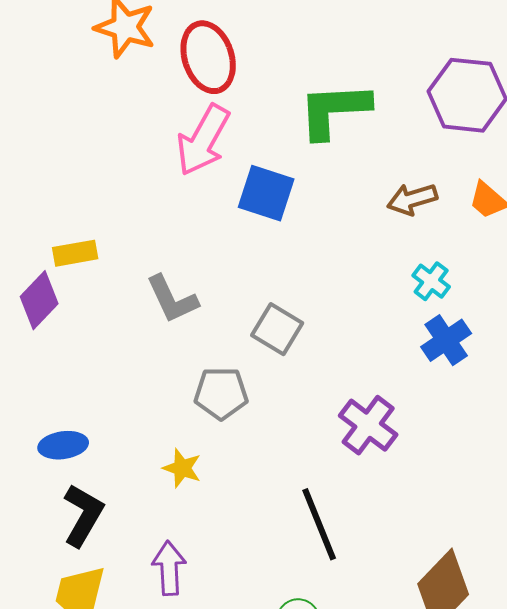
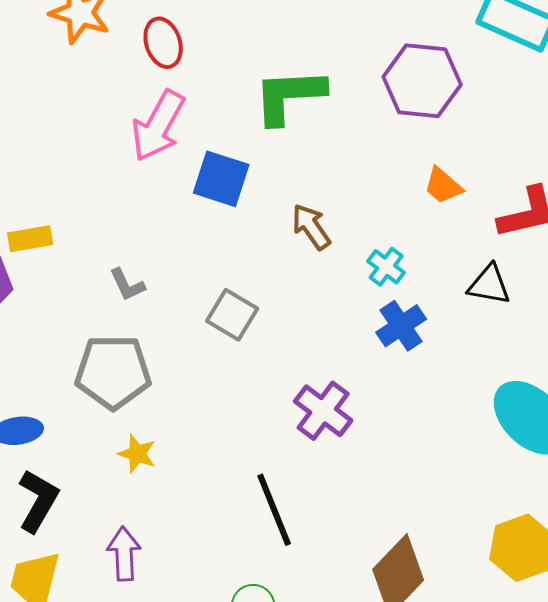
red ellipse: (208, 57) -> (163, 43), size x0.7
brown arrow: (412, 199) -> (311, 227), moved, turned 72
gray L-shape: (172, 299) -> (127, 285), size x0.7
gray pentagon: (221, 393) -> (113, 372), moved, size x1.4

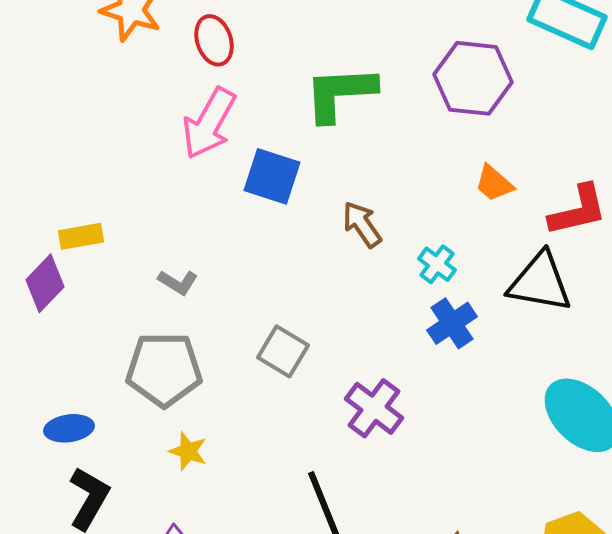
gray L-shape: (127, 285) -> (178, 282), turned -33
black triangle: (489, 285) -> (540, 282), size x1.5
gray square: (232, 315) -> (283, 351), moved

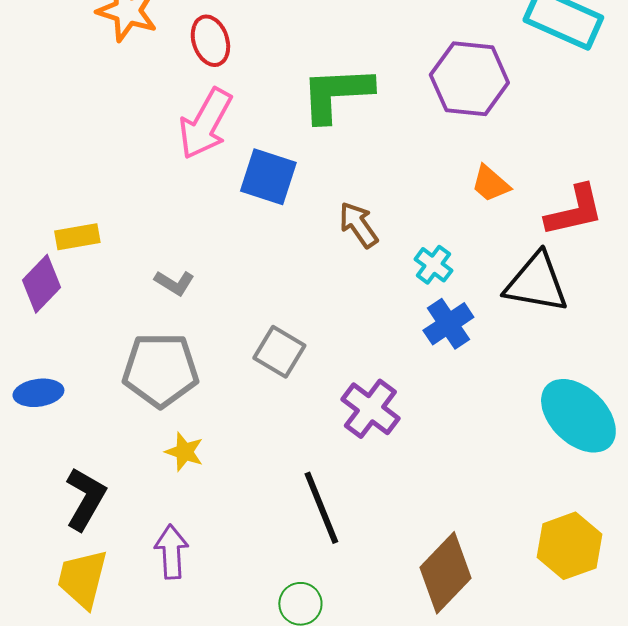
blue ellipse: (69, 428) -> (38, 393), moved

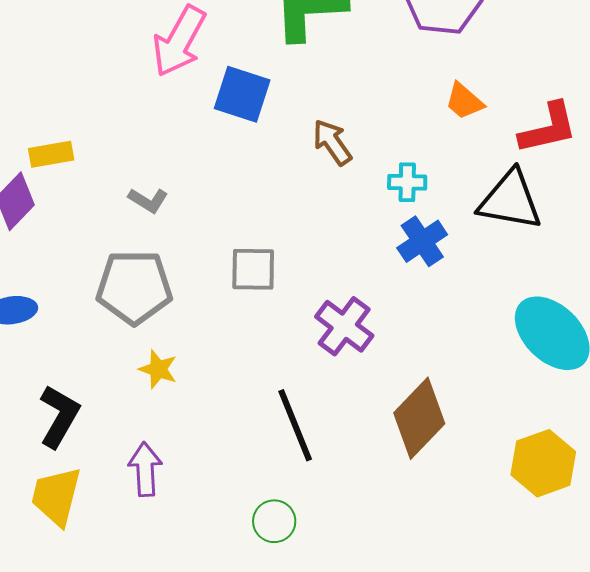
cyan cross: (433, 265) -> (407, 182), turned -36
gray square: (279, 352) -> (253, 269), turned -30
brown diamond: (445, 573) -> (419, 418), moved

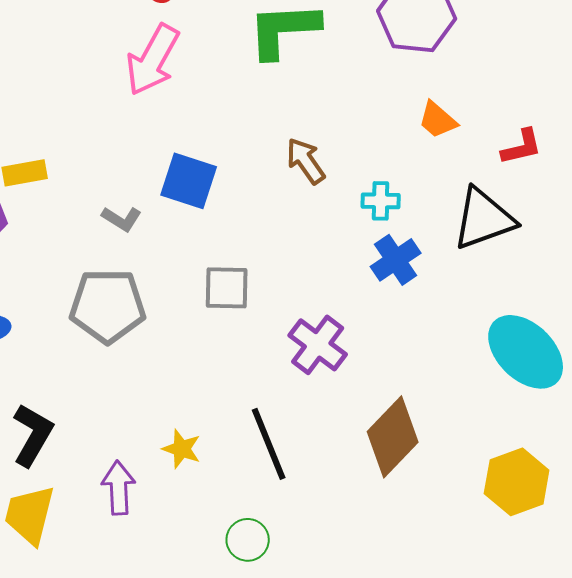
blue square: (242, 94) -> (189, 181), moved
red L-shape: (548, 128) -> (522, 147), size x0.7
black triangle: (510, 200) -> (484, 219), turned -30
yellow star: (158, 369) -> (182, 449), moved

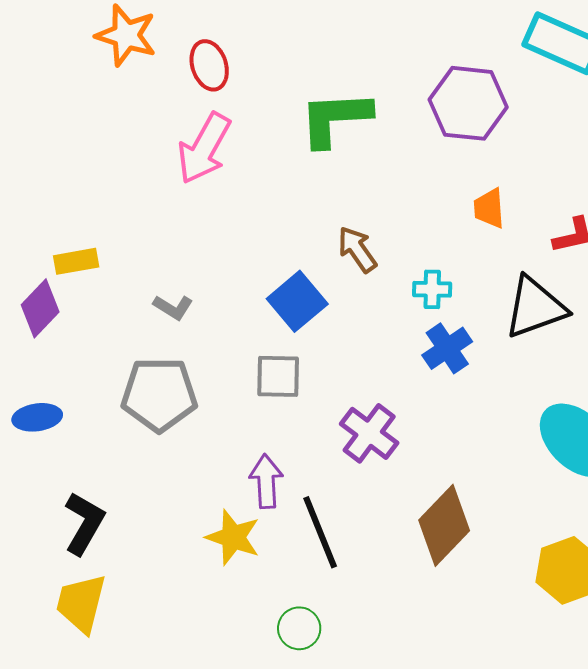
orange trapezoid: (438, 120) -> (489, 208), turned 45
blue square: (189, 181) -> (297, 301), moved, turned 32
yellow star: (182, 449) -> (233, 537), size x1.4
purple arrow: (119, 488) -> (266, 481), moved

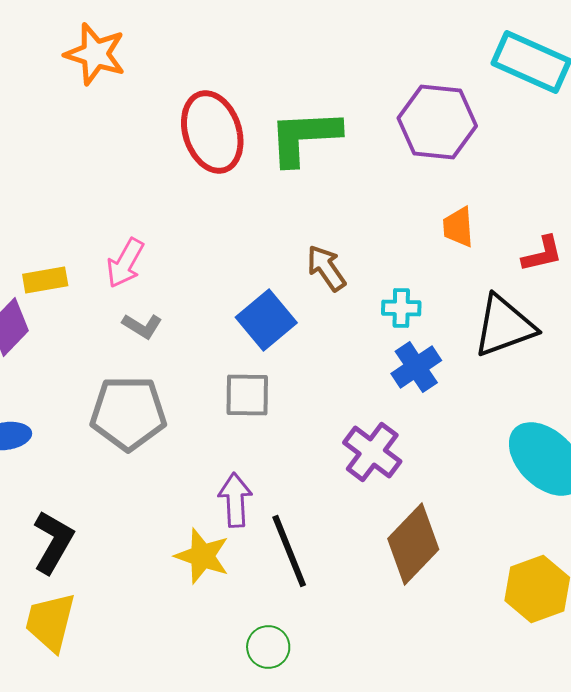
red ellipse: (209, 65) -> (212, 132), moved, size x1.6
pink arrow: (204, 148) -> (125, 263), moved, size x0.7
purple cross: (369, 433) -> (372, 452), moved

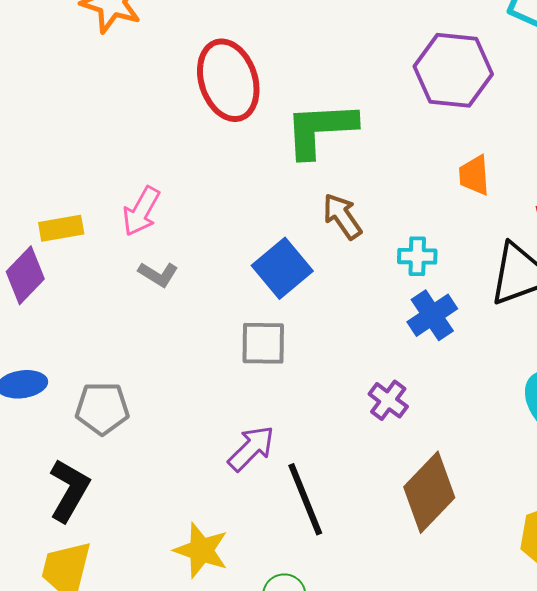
green L-shape: (304, 137) -> (320, 129), moved
gray pentagon: (128, 413) -> (102, 408), moved, size x0.7
purple cross: (372, 452) -> (388, 400), size x0.7
purple arrow: (235, 500) -> (251, 448), turned 48
yellow star: (202, 556) -> (201, 550), moved

